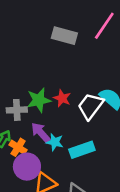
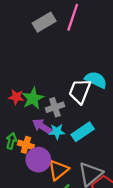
gray rectangle: (64, 36) -> (44, 22), moved, turned -30
red star: (62, 98) -> (16, 97), moved
gray cross: (17, 110) -> (55, 107), moved

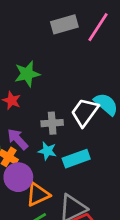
green star: (33, 98) -> (27, 74), moved
purple arrow: (42, 126) -> (18, 139), moved

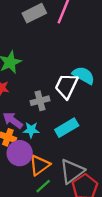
cyan star: (47, 151) -> (31, 130), moved

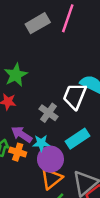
gray cross: (40, 101) -> (49, 113), turned -36
purple circle: (20, 153) -> (50, 159), moved

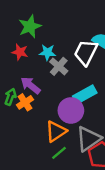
cyan star: (41, 143) -> (47, 52), moved
orange cross: (18, 152) -> (25, 102), turned 35
purple circle: (50, 159) -> (71, 110), moved

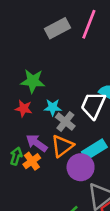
green star: (30, 26) -> (33, 81), turned 30
orange triangle: (56, 131) -> (62, 146), moved

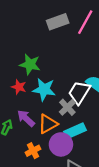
cyan star: (53, 107) -> (44, 89), size x1.5
gray cross: (65, 122) -> (67, 107), moved
orange cross: (32, 161) -> (33, 151), moved

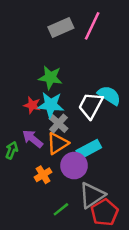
green star: (30, 64) -> (50, 77), moved
red star: (19, 87) -> (32, 105), moved
gray cross: (67, 107) -> (59, 123), moved

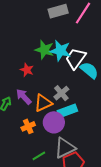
cyan star: (51, 105) -> (60, 51), moved
white trapezoid: (91, 106) -> (76, 59), moved
gray cross: (59, 123) -> (61, 93), moved

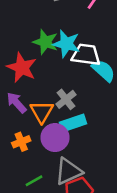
white trapezoid: (76, 59) -> (86, 55), turned 60
red star: (27, 70) -> (22, 68), size x1.6
orange triangle: (43, 103) -> (42, 112), turned -36

